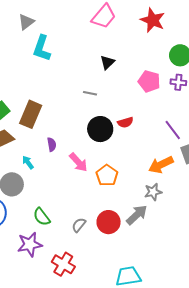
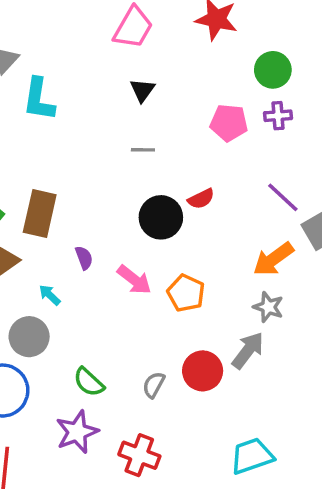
black triangle: (107, 62) -> (142, 90), moved
gray line: (90, 93) -> (143, 150), moved
gray star: (153, 192) -> (268, 307), turned -30

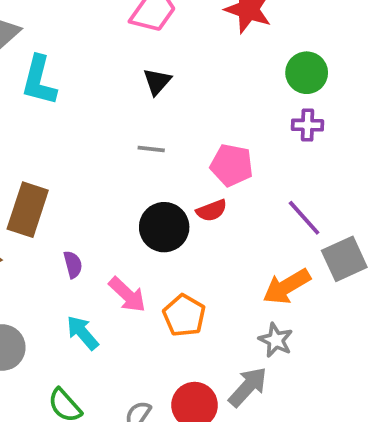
pink pentagon: (229, 123) -> (232, 165), moved
cyan arrow: (50, 295) -> (83, 333), moved, size x1.4

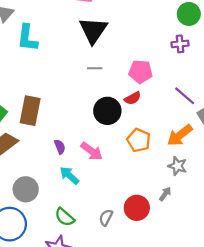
green circle: (307, 73) -> (189, 14), moved
black triangle: (157, 82) -> (93, 30), size x1.8
purple semicircle: (73, 264) -> (60, 147), moved
orange pentagon: (184, 315) -> (139, 140), moved
gray arrow: (248, 387) -> (165, 194), size x0.6

